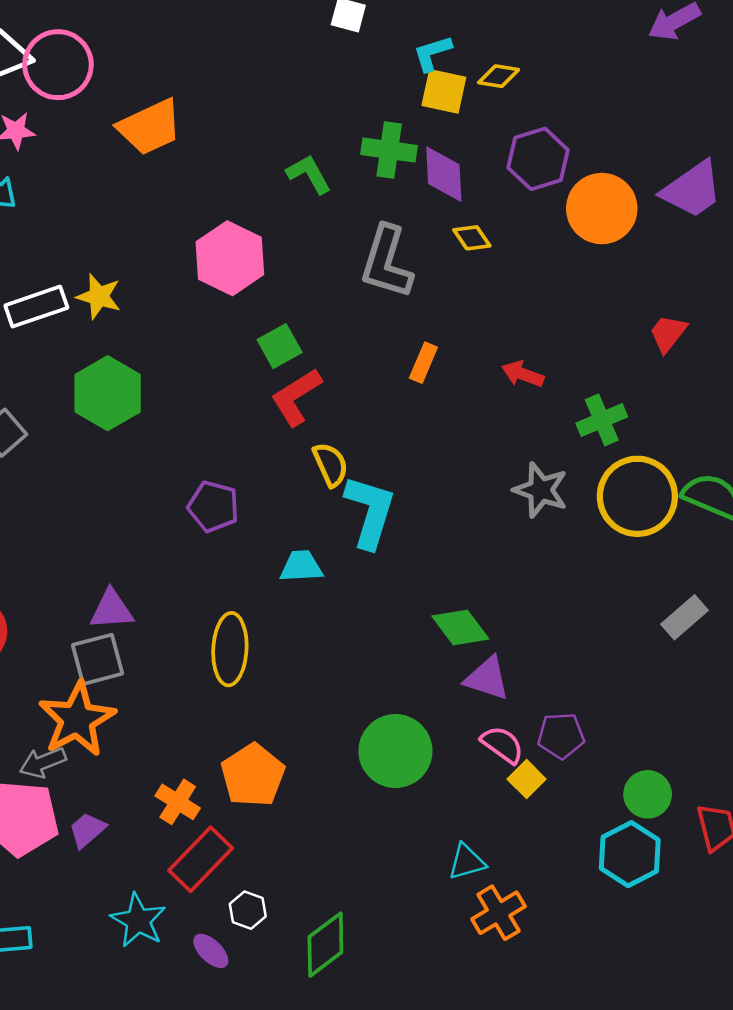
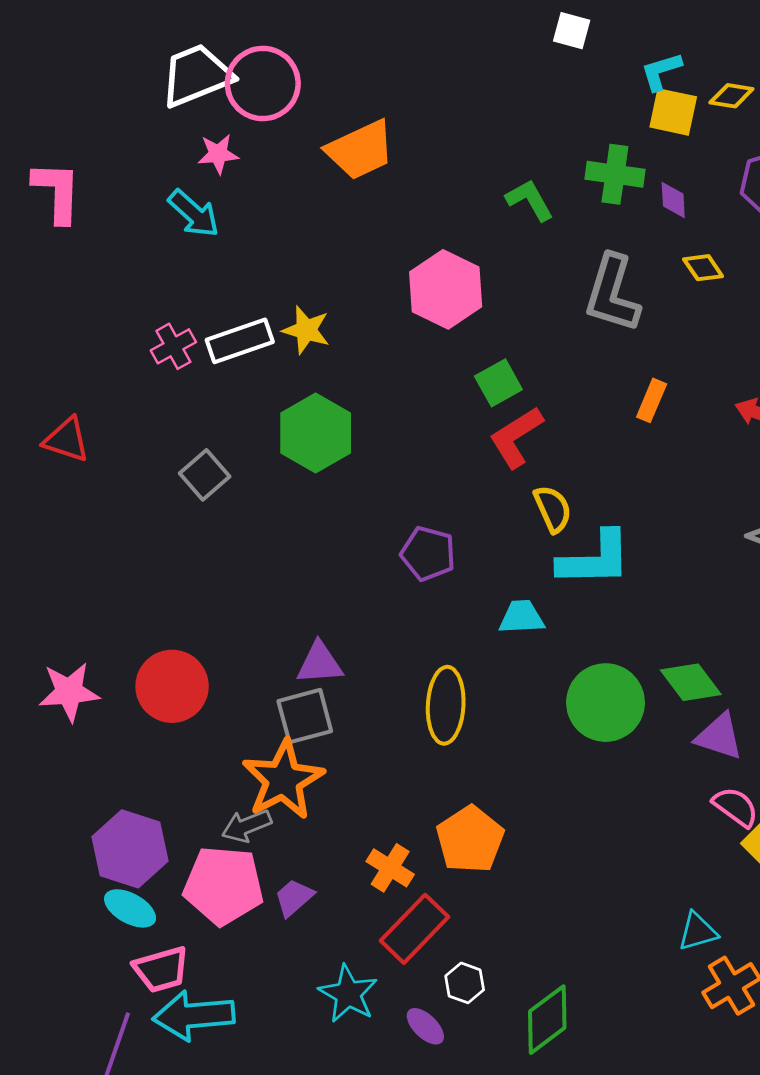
purple diamond: (444, 174) -> (673, 200), size x0.6
cyan L-shape: (370, 512) -> (595, 559), turned 72
green circle: (395, 751) -> (606, 703), moved

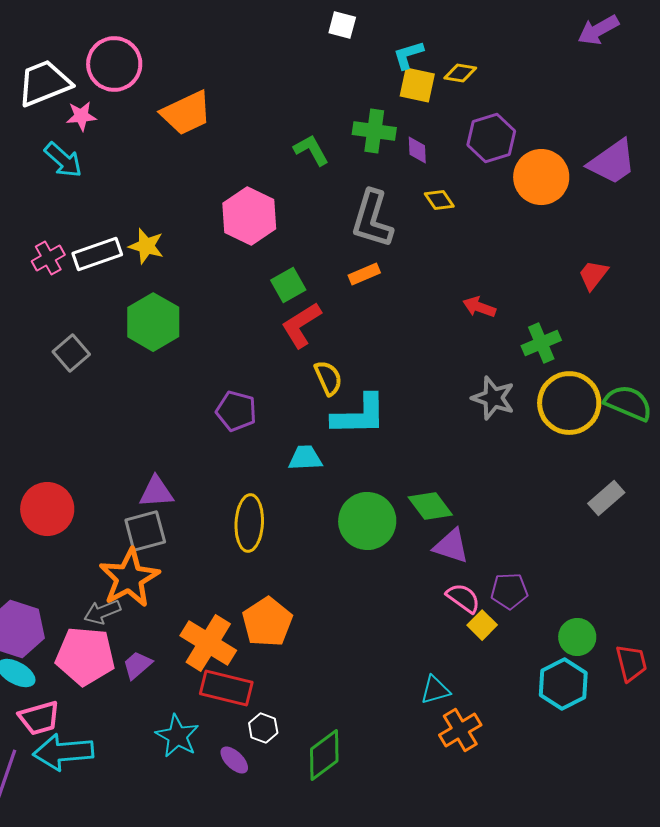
white trapezoid: (196, 75) -> (44, 83), moved
orange rectangle: (652, 400) -> (364, 274), moved, turned 44
orange cross: (390, 868) -> (208, 643), size x1.6
red rectangle: (415, 929) -> (226, 688), turned 60

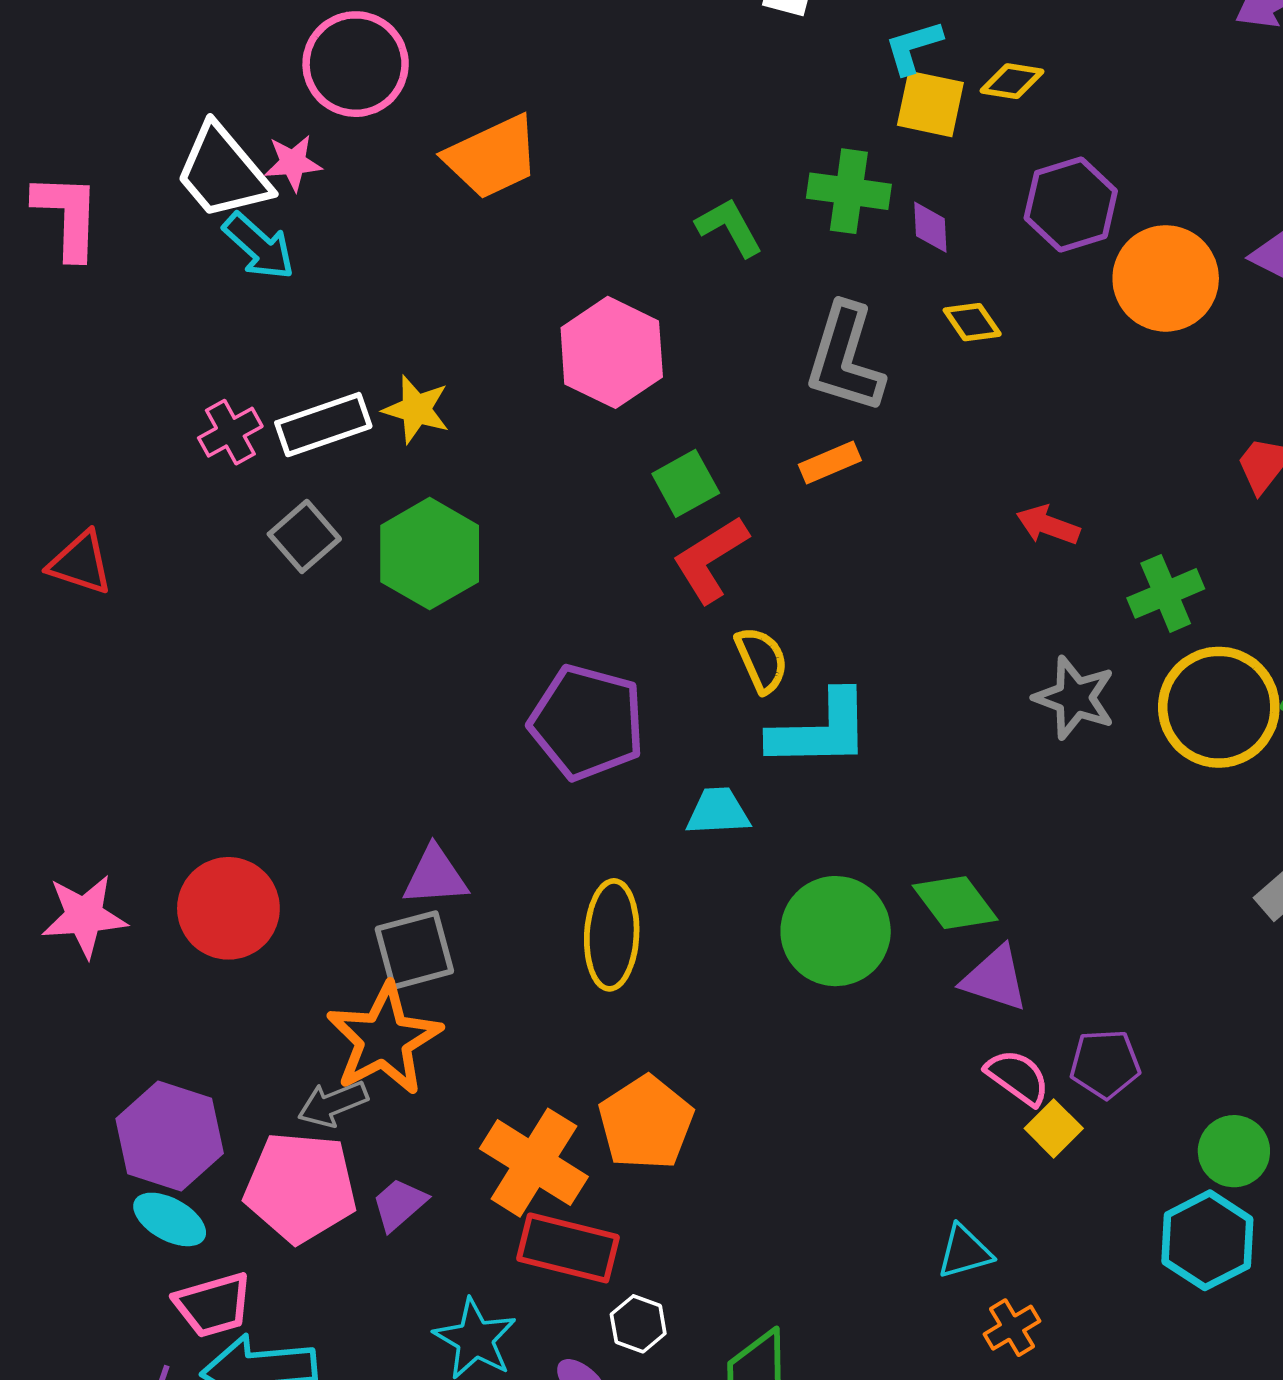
white trapezoid: (44, 83) -> (223, 172), moved, turned -108
gray square: (71, 353) -> (304, 536), moved
purple pentagon: (236, 411) -> (587, 722), size x1.5
orange cross: (460, 730) -> (1012, 1328), size x0.7

